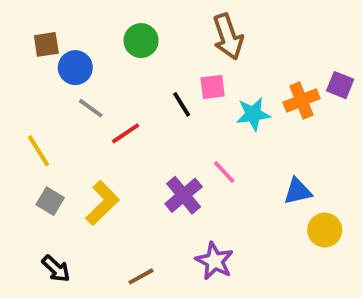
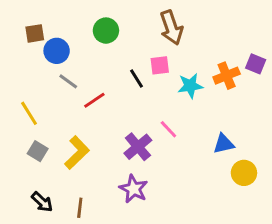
purple star: (214, 261) -> (134, 189), moved
brown line: (141, 276) -> (80, 208), moved, turned -54

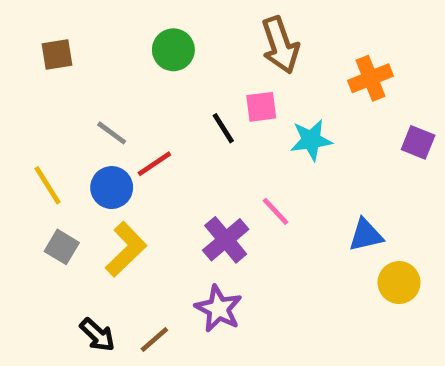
blue circle: (57, 51) -> (112, 188), moved
purple square: (256, 64) -> (418, 142), moved
orange cross: (227, 76) -> (371, 78), moved
black arrow: (42, 202) -> (97, 335), moved
brown line: (80, 208) -> (154, 340), moved, turned 42

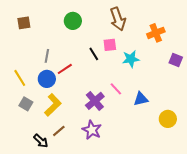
gray line: (112, 133) -> (47, 56), turned 64
blue triangle: (366, 235) -> (141, 99), moved
brown line: (154, 340) -> (59, 131), moved

